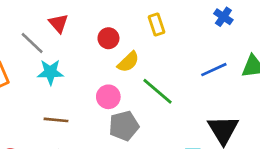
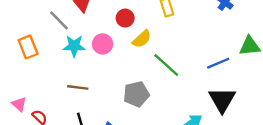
blue line: (214, 70) -> (218, 63), moved
pink circle: (108, 97) -> (103, 44), moved

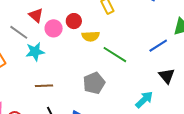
yellow semicircle: (142, 39) -> (91, 36), turned 48
pink circle: (103, 44) -> (54, 28), moved
black triangle: (222, 100) -> (167, 76), size x0.7

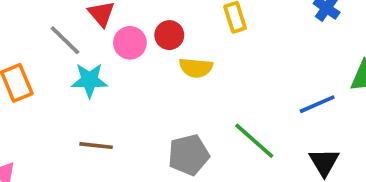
green line: (115, 55) -> (254, 141), moved

